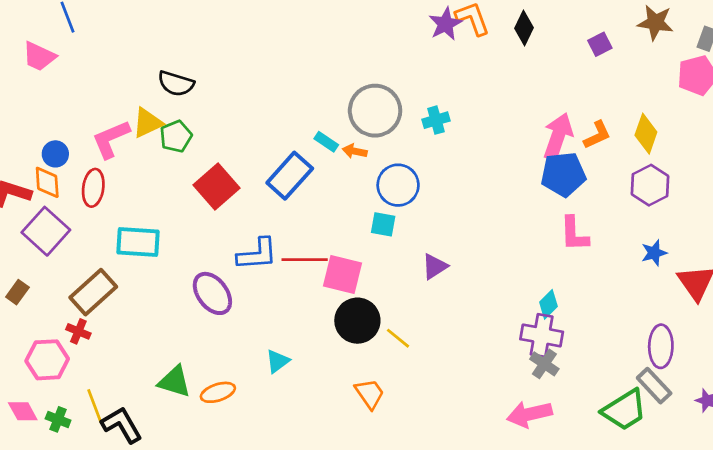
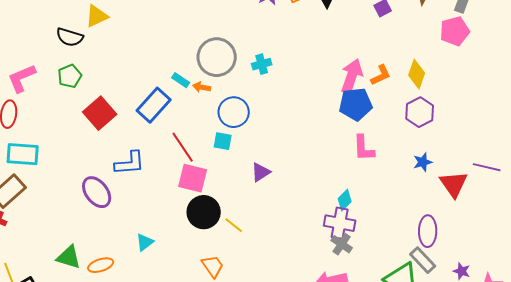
yellow triangle: (147, 123) -> (97, 16), moved
cyan rectangle: (138, 242) -> (23, 154), moved
red line: (305, 260) -> (183, 147), moved, turned 56

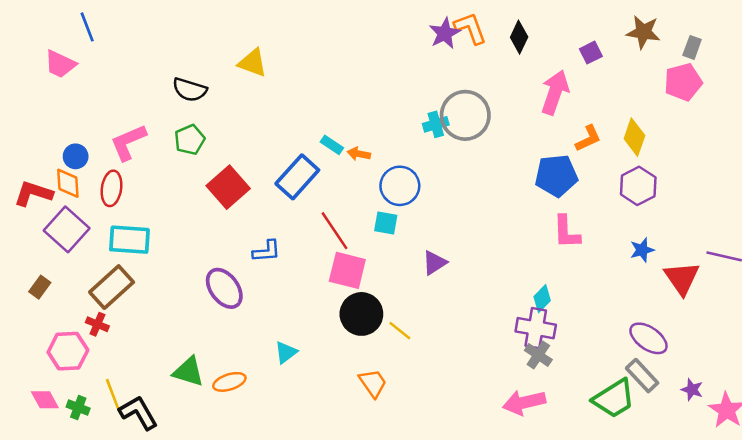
yellow triangle: (97, 16) -> (252, 63), moved, turned 45
gray circle: (217, 57) -> (465, 115), moved
pink arrow: (352, 76) -> (555, 92), moved
blue L-shape: (130, 163) -> (267, 251), size x0.7
purple ellipse: (428, 231) -> (648, 338), turned -56

